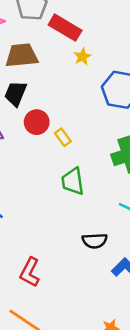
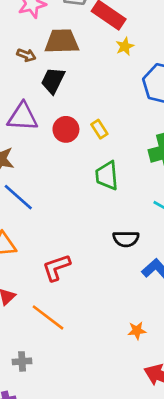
red circle: (37, 122) -> (66, 129), moved
red L-shape: (30, 272) -> (56, 268), turned 40

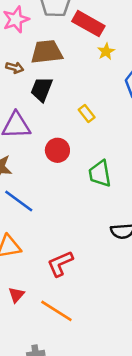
red circle: (66, 129) -> (57, 150), moved
yellow rectangle: (99, 129) -> (87, 113), moved

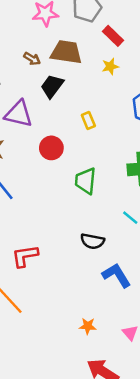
red rectangle: (88, 24) -> (113, 36), size x0.7
yellow star: (106, 51) -> (110, 66), moved

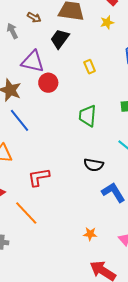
brown arrow: (32, 59) -> (34, 17), moved
red circle: (51, 148) -> (48, 83), moved

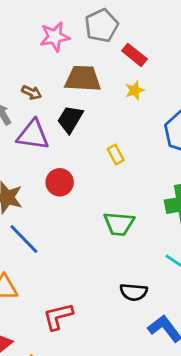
purple triangle: (33, 62) -> (33, 135), moved
green trapezoid: (88, 116) -> (119, 224), turned -85

